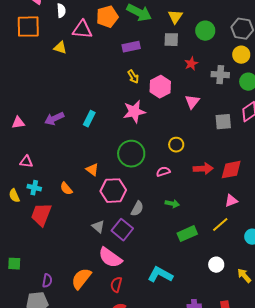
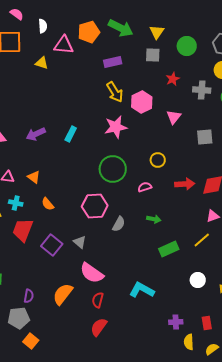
yellow arrow: (133, 77) -> (115, 92), size x1.5
orange triangle: (92, 170) -> (34, 177), moved
purple square: (122, 230) -> (52, 245), moved

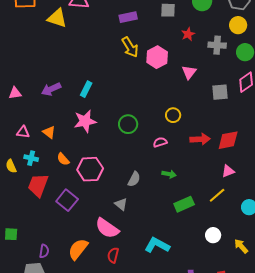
yellow triangle: (42, 63) -> (57, 18), size x1.5
pink star: (116, 127) -> (85, 121), moved
green circle: (113, 169) -> (128, 124), size x0.7
pink hexagon: (95, 206) -> (90, 169), moved
gray triangle: (80, 242) -> (121, 204), moved

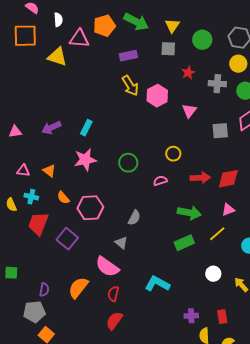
green arrow: (169, 174) -> (189, 213), moved, size x1.6

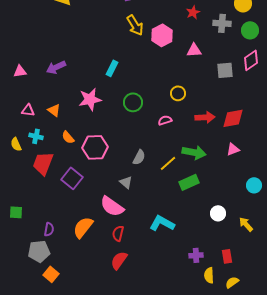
pink triangle: (189, 111) -> (194, 50), turned 49
cyan rectangle: (86, 128) -> (112, 68), moved
yellow line: (217, 234) -> (168, 163), moved

